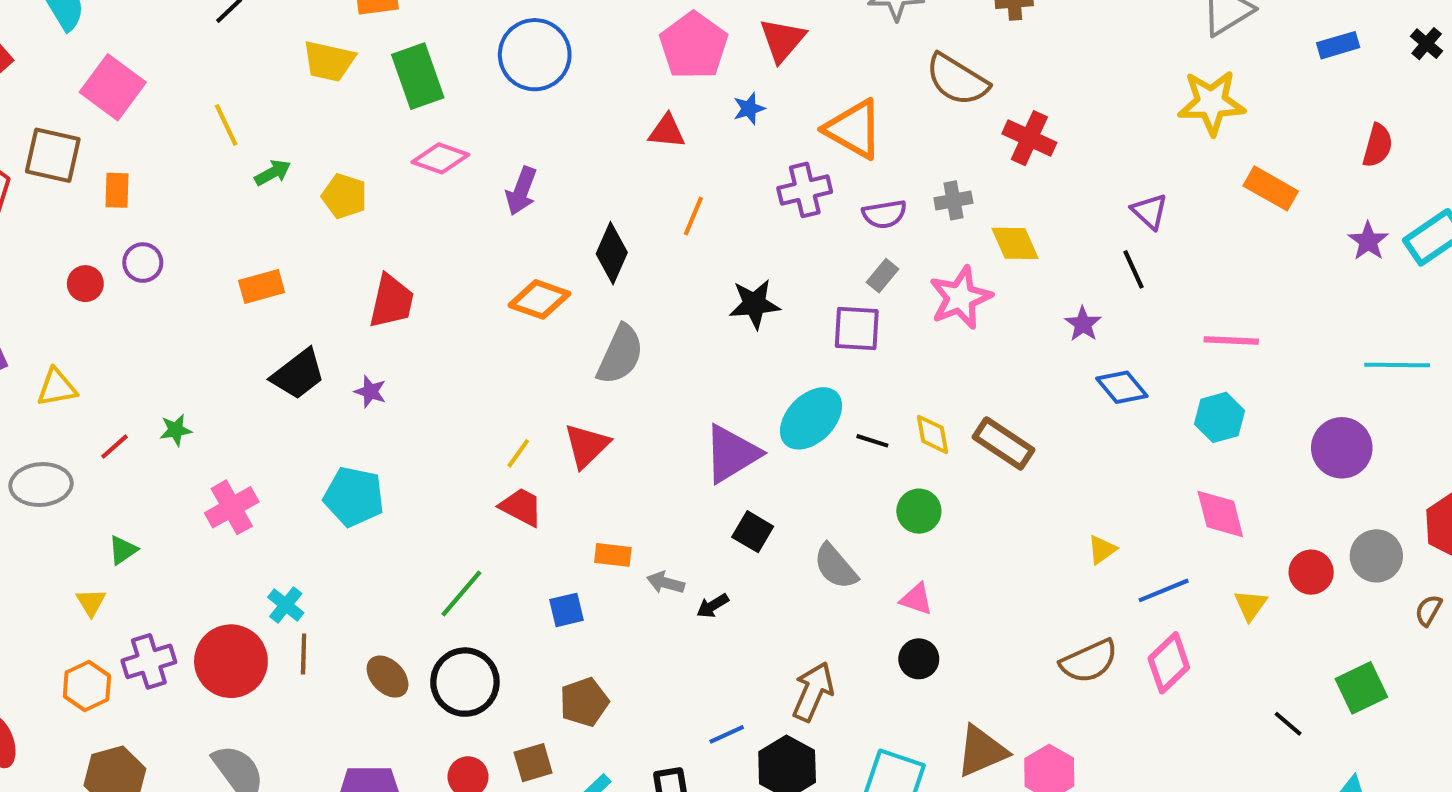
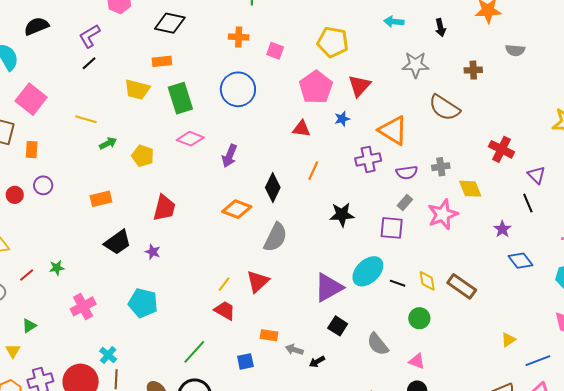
yellow line: (226, 125) -> (86, 119), turned -50
red cross: (1029, 138) -> (501, 149), moved

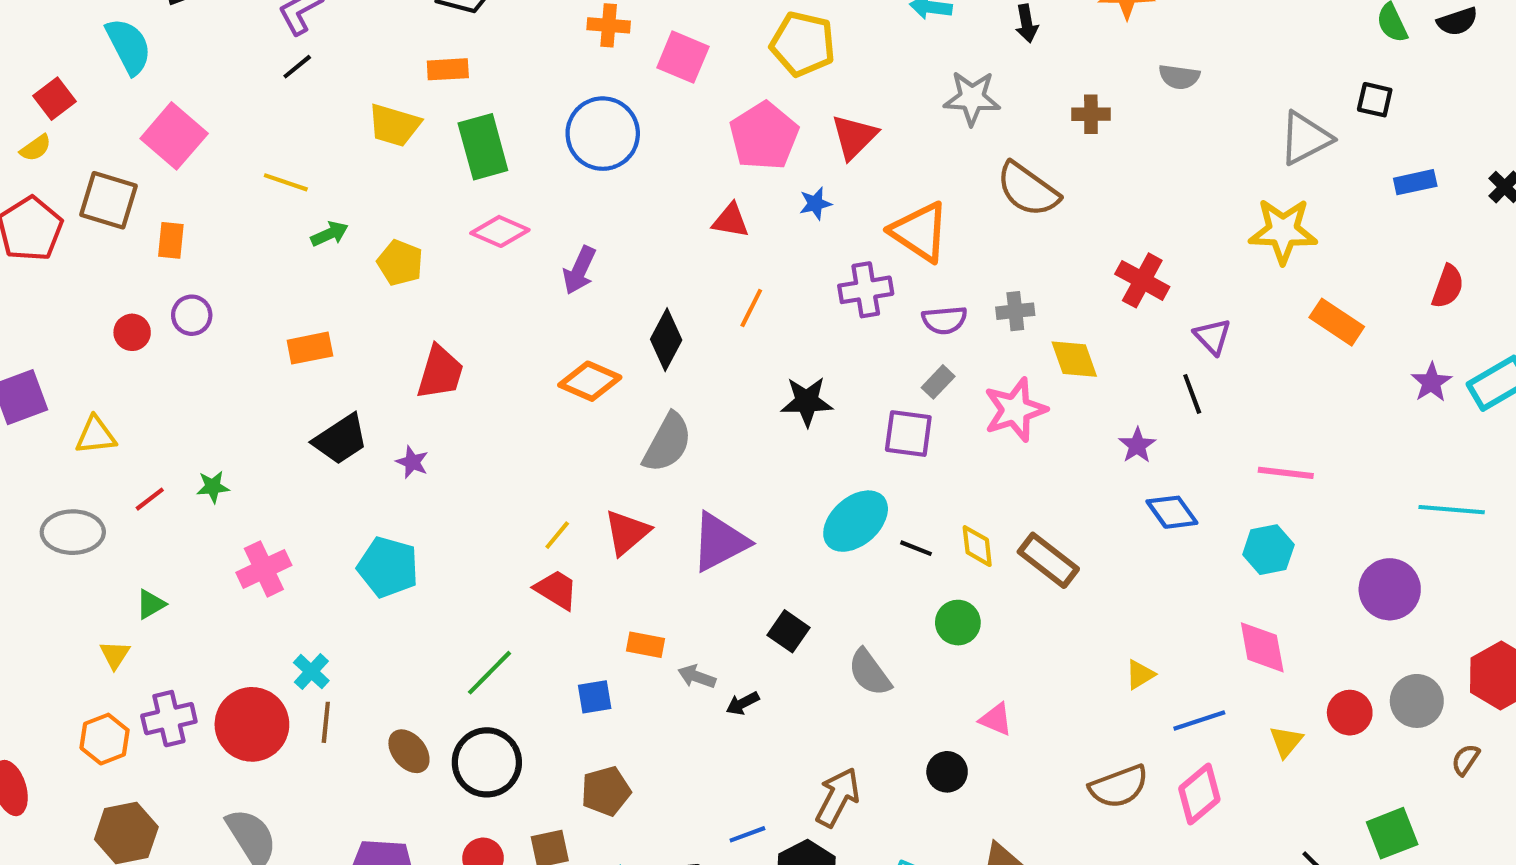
pink square: (275, 51) -> (683, 57), size x1.4
purple triangle: (329, 287) -> (720, 542), moved
pink triangle: (417, 361) -> (996, 719), moved

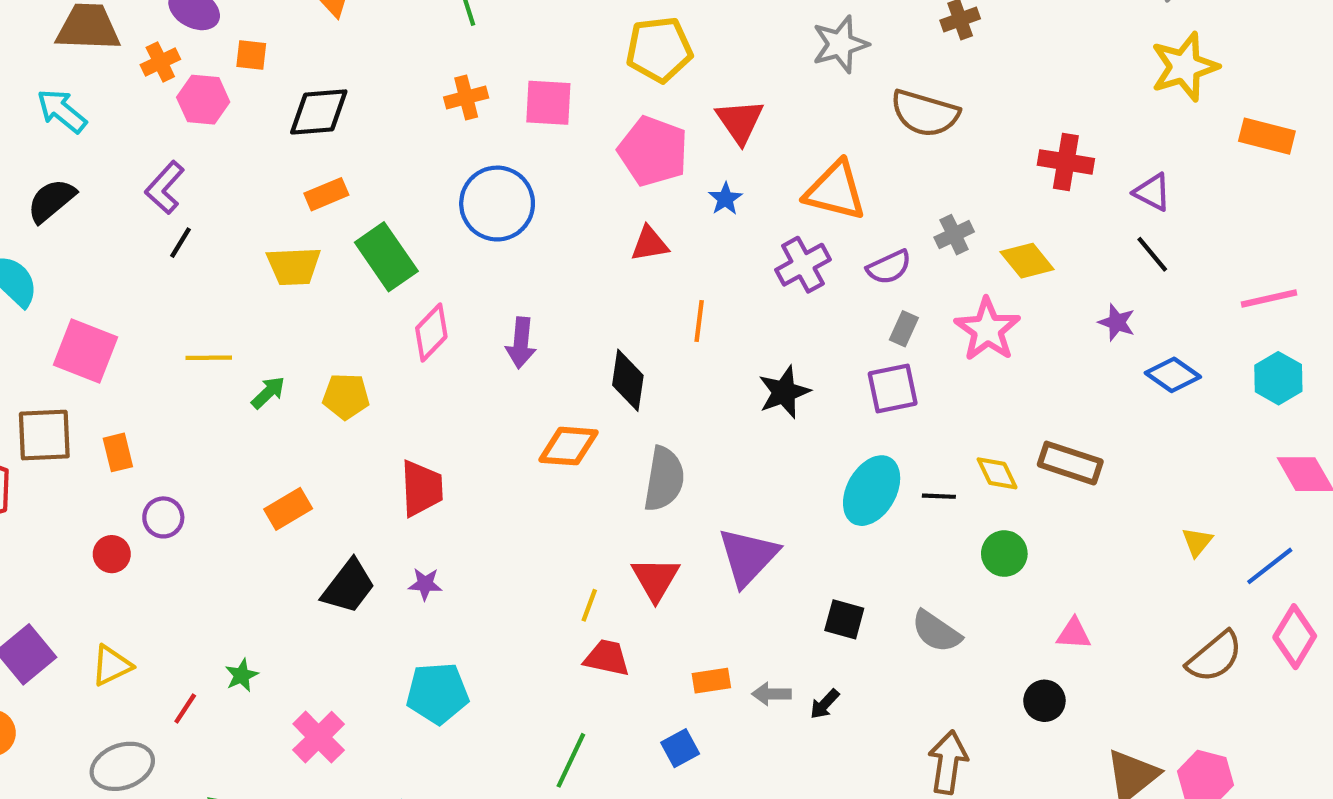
pink diamond: (500, 231) -> (431, 332), turned -50

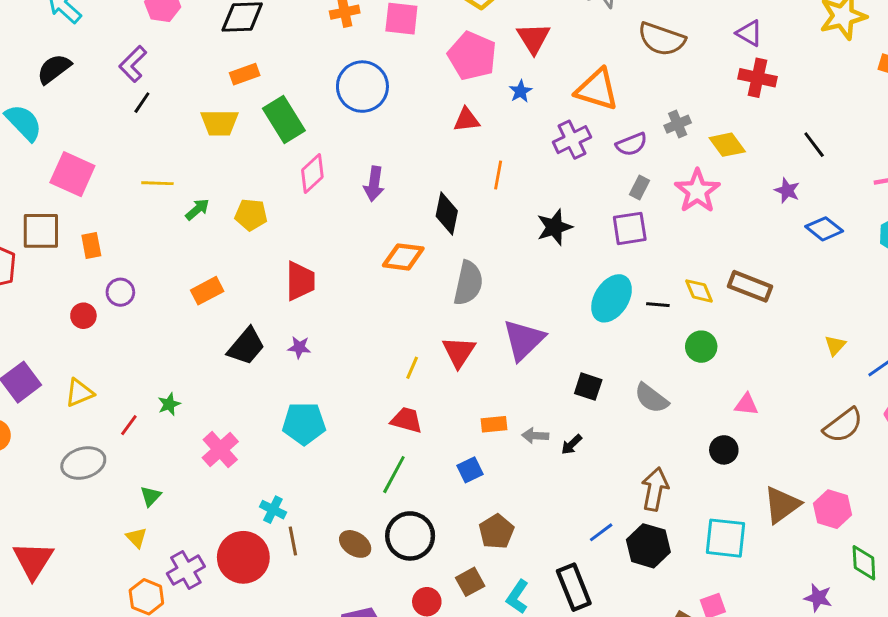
purple triangle: (1152, 192) -> (749, 33), moved
red trapezoid: (607, 658) -> (407, 420), moved

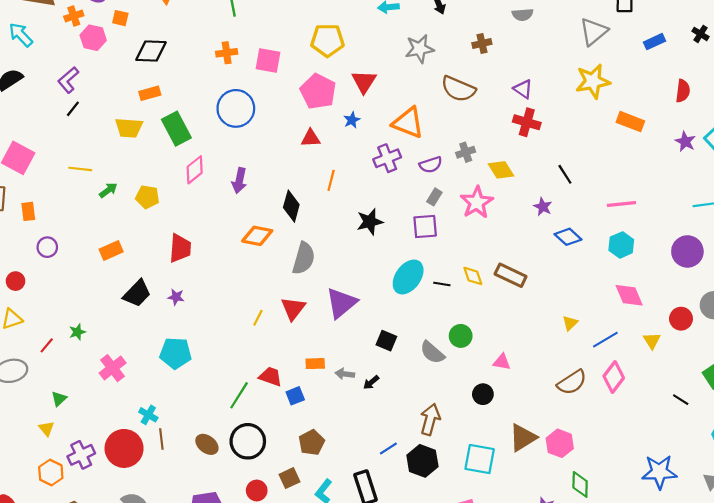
red circle: (83, 316) -> (16, 281), moved
green circle: (701, 347) -> (461, 336), moved
red trapezoid: (407, 420) -> (271, 377), moved

